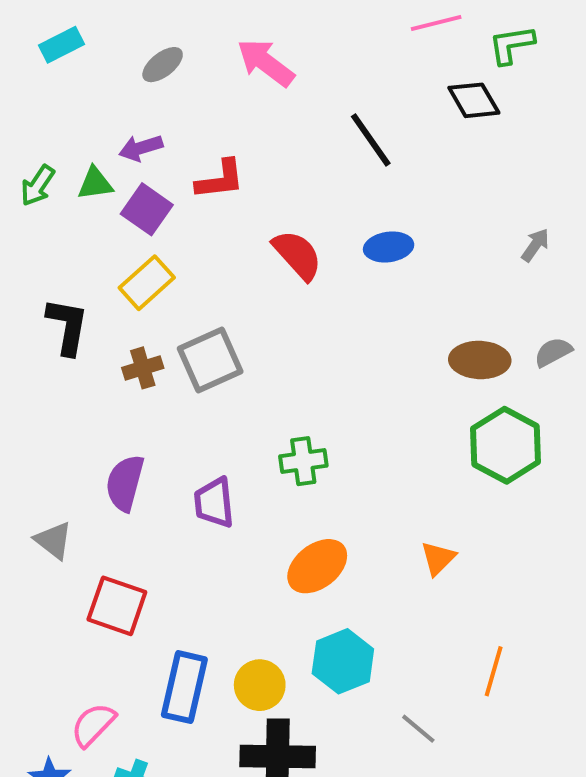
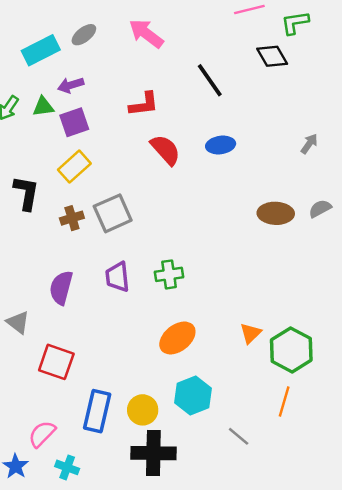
cyan rectangle: (61, 45) -> (41, 50), moved, size x1.4
red L-shape: (220, 180) -> (144, 104), moved
purple square: (147, 209) -> (74, 122), turned 36
green hexagon: (506, 445) -> (291, 350), moved
purple trapezoid: (214, 503) -> (117, 277), moved

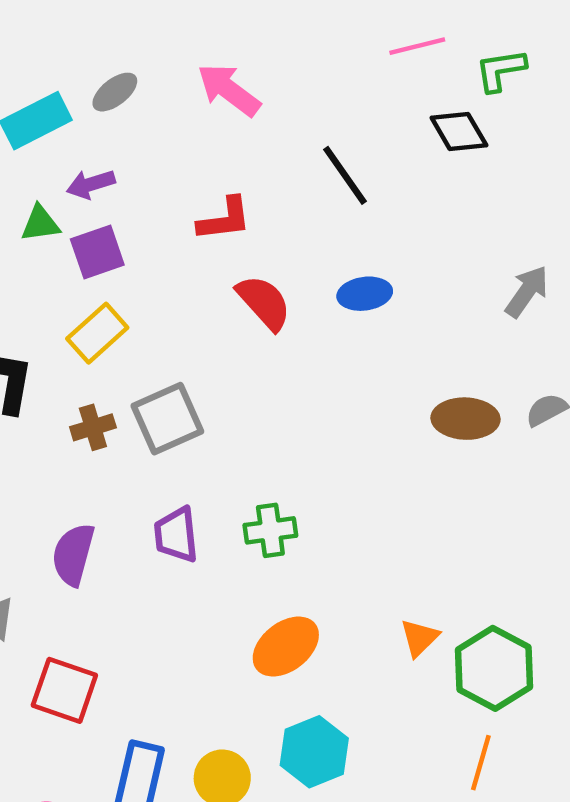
gray arrow: (309, 144) -> (527, 291), size x1.4

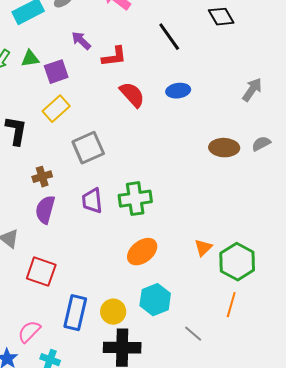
purple arrow: (91, 184) -> (81, 41), moved, turned 60
brown cross: (93, 427) -> (42, 177), moved
green cross: (270, 530) -> (135, 199), size x1.4

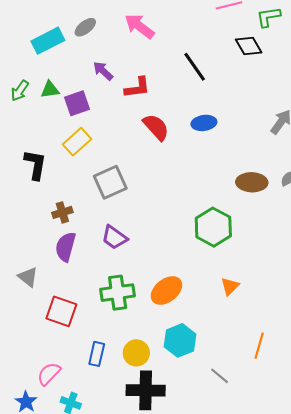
green cross: (135, 199) -> (118, 293), moved
purple trapezoid: (92, 201) -> (114, 237), turned -48
green hexagon: (237, 262) -> (213, 227), moved
blue rectangle: (75, 313) -> (97, 354), size x0.7

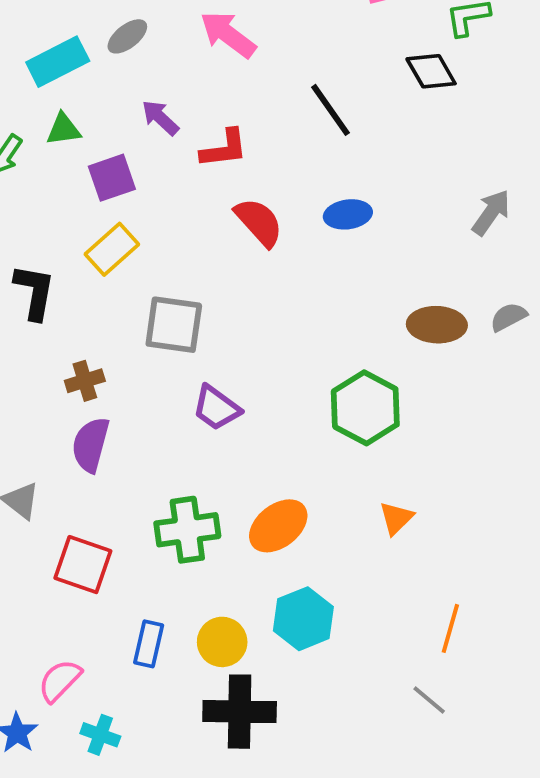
green triangle: (50, 90) -> (64, 129), moved
gray square: (110, 182) -> (174, 325), turned 32
purple trapezoid: (114, 237) -> (216, 408), moved
gray line: (220, 376) -> (429, 700), moved

